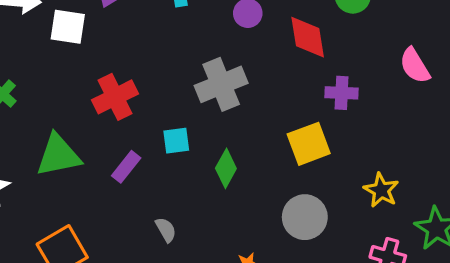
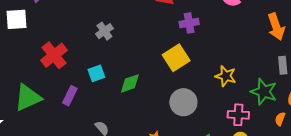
gray cross: (221, 84) -> (104, 31), moved, size x0.6
green diamond: (226, 168) -> (130, 83), turned 55

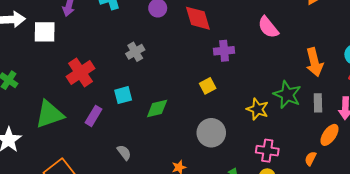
yellow square: (176, 58) -> (208, 86), size x0.6
green star: (264, 92) -> (287, 95), moved

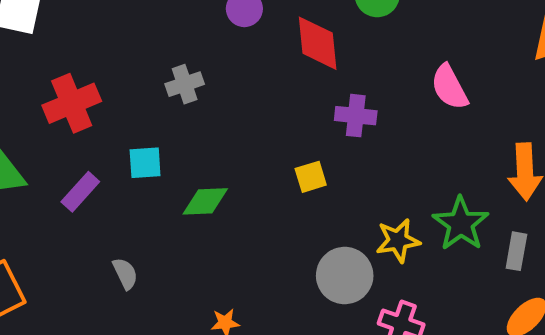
yellow star: (257, 109) -> (398, 241), turned 30
gray circle: (211, 133) -> (345, 276), moved

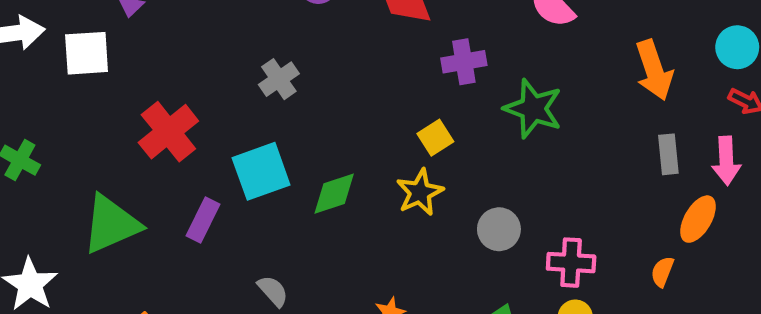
cyan square: (145, 163) -> (261, 171), size x1.5
green star: (461, 224) -> (533, 109), moved
yellow star: (398, 241) -> (420, 192), moved
gray circle: (345, 276) -> (499, 229), size x0.7

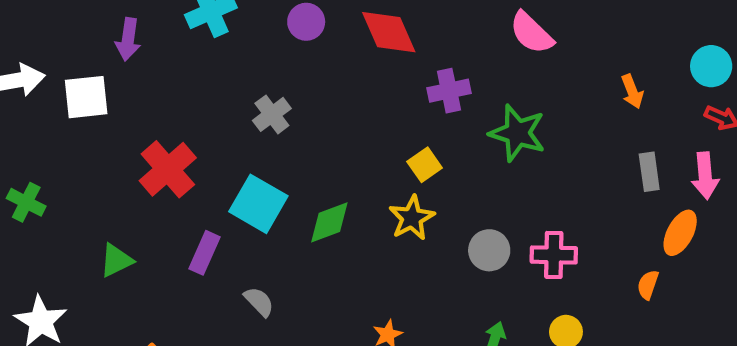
orange arrow: (654, 70) -> (632, 91), size x0.6
cyan square: (261, 171) -> (258, 204), turned -38
green triangle: (111, 224) -> (116, 260), size x0.6
pink cross: (571, 263) -> (554, 255), moved
gray semicircle: (273, 291) -> (259, 302), moved

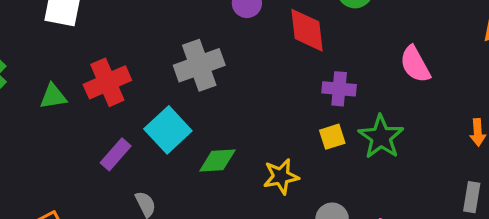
gray cross: (272, 114) -> (199, 65), size x1.6
yellow square: (425, 165) -> (332, 137), moved
green triangle: (116, 260) -> (53, 96), moved

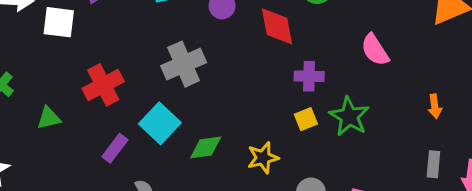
green triangle: (53, 96) -> (49, 118), moved

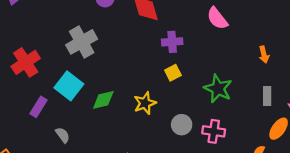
green star: (349, 116) -> (218, 89), moved

